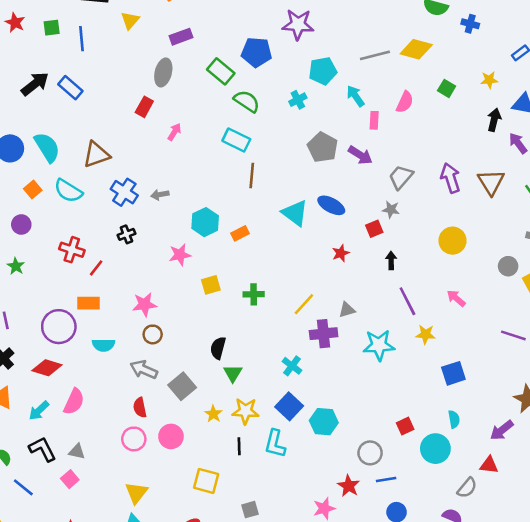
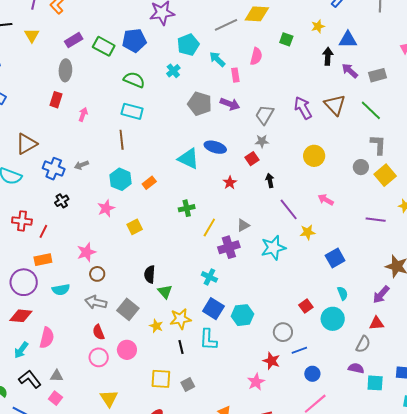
green rectangle: (221, 71) -> (104, 46), moved
brown line: (252, 176) -> (122, 140), moved
green cross: (254, 294) -> (187, 208), moved
gray square: (250, 510) -> (188, 384), moved

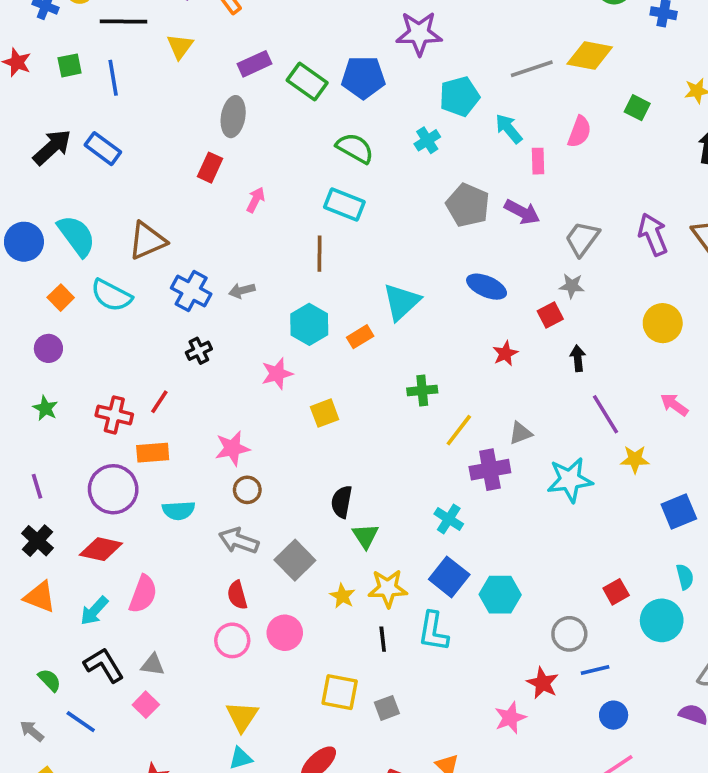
cyan triangle: (188, 159) -> (401, 302), moved, turned 45
red cross: (22, 221) -> (114, 415), moved

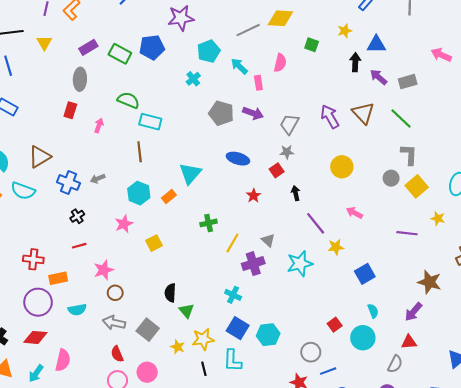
green semicircle: (355, 148) -> (128, 100), moved
red line: (159, 402) -> (79, 246), moved, turned 48
gray triangle: (520, 433) -> (268, 240), turned -48

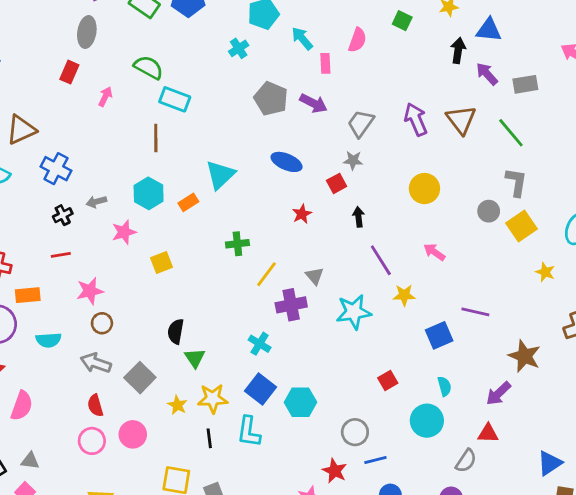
gray arrow: (98, 179) -> (96, 202), moved
purple line: (407, 233) -> (475, 312), moved
red square: (335, 325) -> (388, 380), moved

